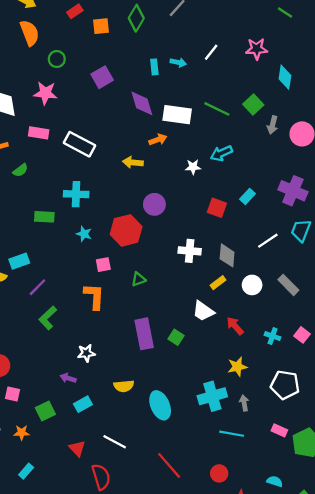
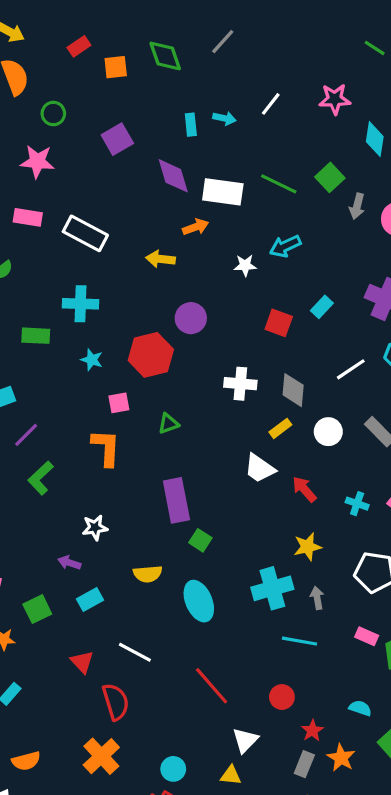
green diamond: (136, 18) -> (165, 56), turned -50
green square: (176, 337) -> (200, 540), moved

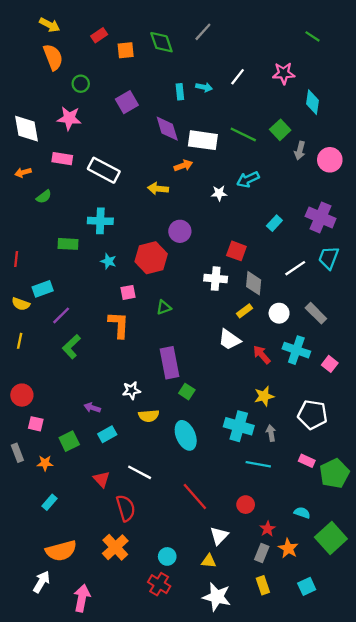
red square: (279, 323) -> (236, 251), moved
cyan cross: (357, 504) -> (296, 350), moved, size x1.6
white star: (95, 528) -> (131, 390), moved
cyan cross: (272, 588) -> (239, 426), turned 32
orange semicircle: (26, 761) -> (61, 551), size x1.5

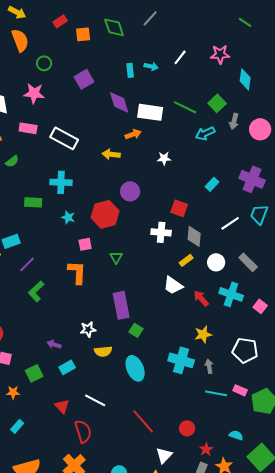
cyan arrow: (248, 179) -> (205, 133), moved
green triangle: (164, 307) -> (116, 257), turned -40
cyan line: (258, 464) -> (216, 393), moved

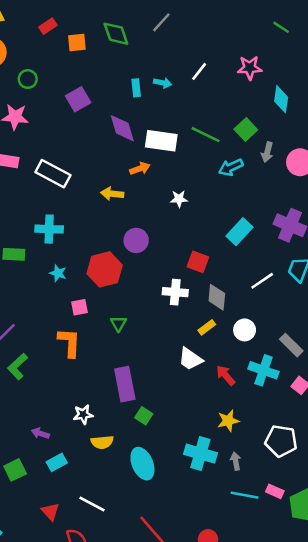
cyan rectangle: (212, 184) -> (240, 232), size x1.5
gray rectangle: (248, 262) -> (291, 345), moved

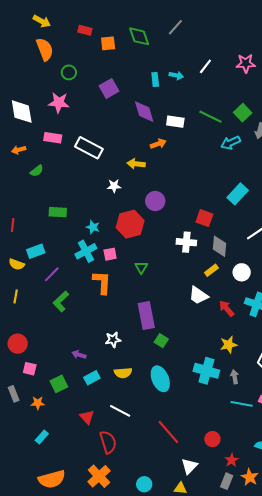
red rectangle: (48, 26) -> (85, 30), turned 48
white rectangle: (161, 141) -> (175, 122), size x0.7
white star: (179, 199) -> (114, 186), moved
cyan cross: (49, 229) -> (86, 251), moved, turned -30
yellow semicircle: (102, 442) -> (123, 373), moved

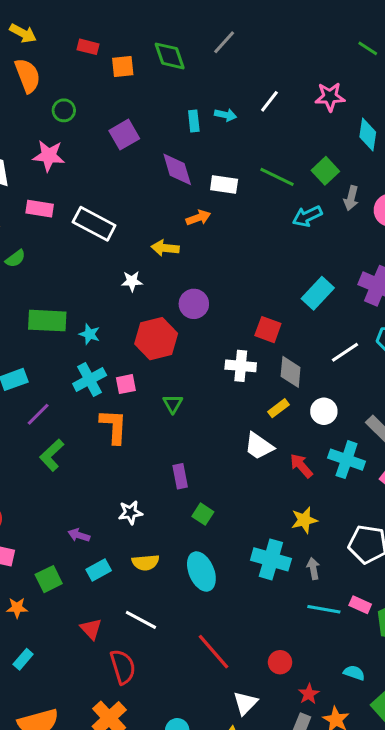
green rectangle: (58, 212) -> (47, 321), size x1.4
cyan star: (93, 227) -> (90, 334), moved
purple rectangle: (146, 316) -> (180, 476), size x0.6

